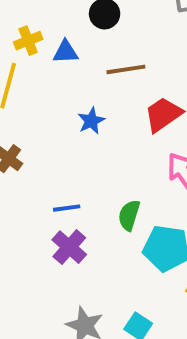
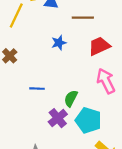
purple cross: (69, 247) -> (58, 118), moved

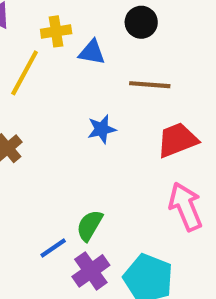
blue line: (37, 89) -> (53, 248), moved, turned -40
green semicircle: (71, 98) -> (90, 225), moved

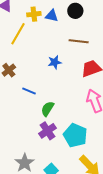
blue triangle: (92, 52) -> (52, 16), moved
blue line: (53, 248) -> (29, 91), moved, turned 56

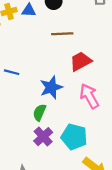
blue star: (55, 62) -> (51, 87), moved, size x1.5
blue line: (29, 91) -> (12, 72), moved

